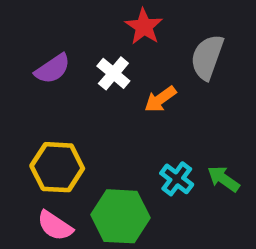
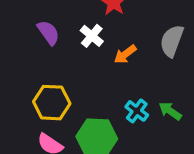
gray semicircle: (207, 57) -> (172, 41), moved
purple semicircle: (53, 69) -> (48, 33), turned -92

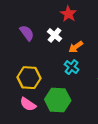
cyan cross: (137, 111) -> (72, 67), moved

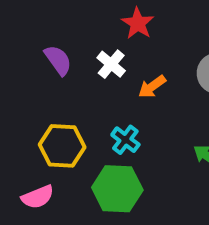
cyan cross: (72, 67) -> (125, 140), moved
pink semicircle: (28, 104) -> (38, 197), moved, turned -56

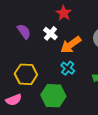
orange arrow: (152, 87) -> (71, 45), size x1.5
cyan cross: (125, 140) -> (68, 68), moved

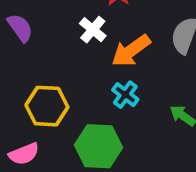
purple semicircle: (24, 31) -> (20, 28), moved

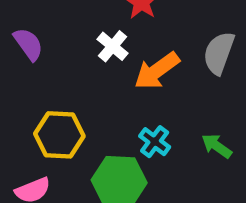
cyan cross: (125, 95) -> (155, 142), moved

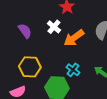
purple semicircle: (28, 44) -> (25, 31), moved

